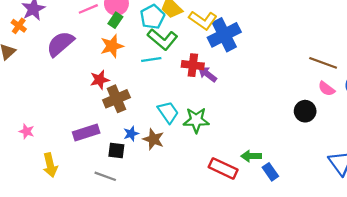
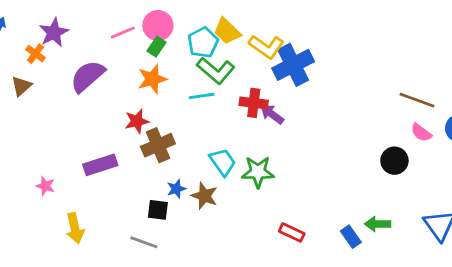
purple rectangle: (86, 133) -> (100, 165), moved
green arrow: (251, 156) -> (378, 224), moved
red rectangle: (223, 168) -> (292, 232), size x0.7

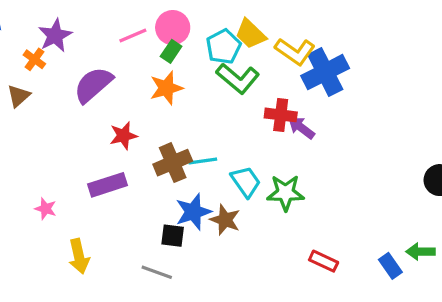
cyan line: (202, 96) -> (203, 161), moved
red star: (137, 121) -> (123, 136), moved
blue star: (176, 189) -> (193, 212), size x1.6

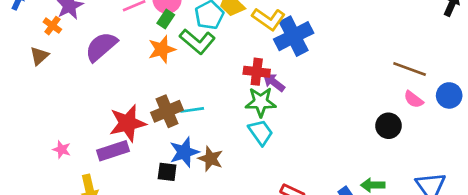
green L-shape: (238, 78) -> (197, 41), moved
red star: (123, 136) -> (128, 123), moved, size x1.6
cyan trapezoid: (246, 182) -> (261, 132), moved
purple rectangle: (108, 185) -> (113, 151), moved
green star: (285, 193) -> (261, 102), moved

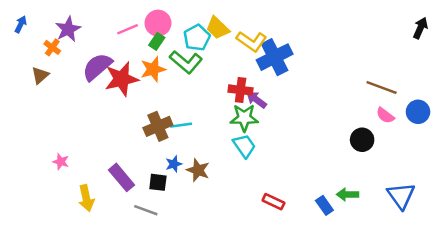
red star: (128, 123) -> (122, 79), moved
purple rectangle: (113, 151) -> (122, 177), moved, turned 68
blue star: (184, 152) -> (174, 164), size x0.6

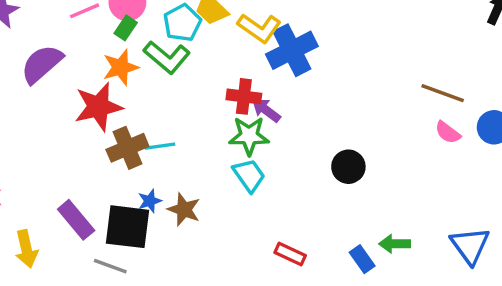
red star: (122, 79) -> (98, 107), moved
black circle: (362, 140) -> (348, 167), moved
black square: (158, 182) -> (127, 227), size x1.8

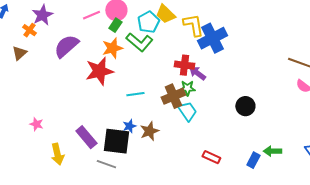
yellow L-shape: (259, 28) -> (193, 25), turned -135
green star: (249, 136) -> (187, 88), size x0.7
brown cross: (127, 148) -> (173, 96), moved
brown star: (184, 210) -> (149, 131), turned 30
blue rectangle: (362, 259) -> (253, 160), turned 63

